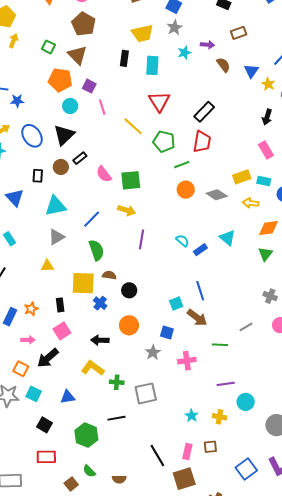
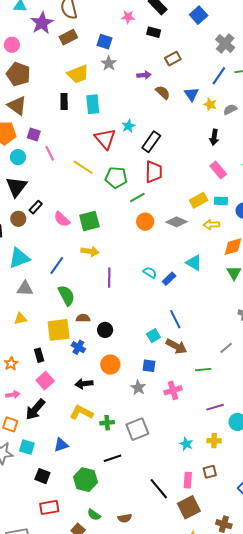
cyan star: (184, 53) -> (128, 126), moved
gray triangle: (56, 237) -> (25, 289), turned 42

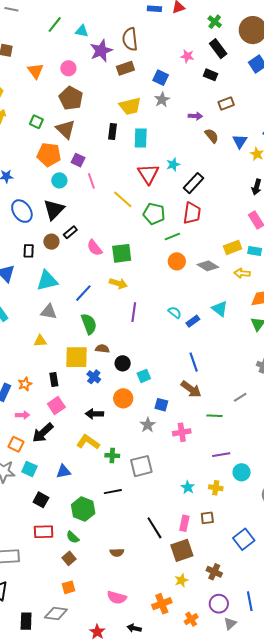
cyan square: (153, 336) -> (144, 376), moved
green semicircle: (94, 515) -> (73, 537), moved

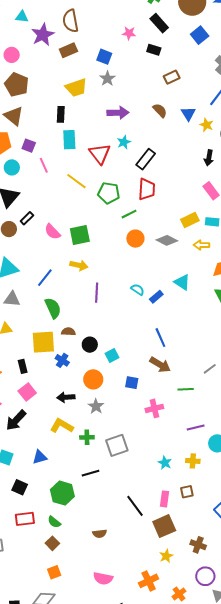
purple arrow: (195, 116) -> (118, 113), moved, size x1.5
cyan rectangle: (141, 138) -> (69, 140), moved
gray star: (148, 425) -> (96, 406), moved

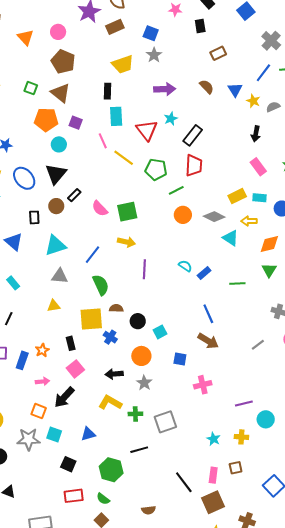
black rectangle: (154, 50) -> (200, 26), turned 64
pink line: (44, 165) -> (103, 141), moved
cyan triangle: (182, 282) -> (231, 238), moved
green line: (186, 389) -> (237, 284), moved

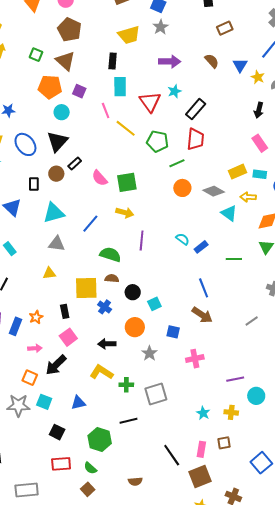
green semicircle: (101, 285) -> (110, 255), moved, turned -50
gray star: (144, 383) -> (149, 353), moved

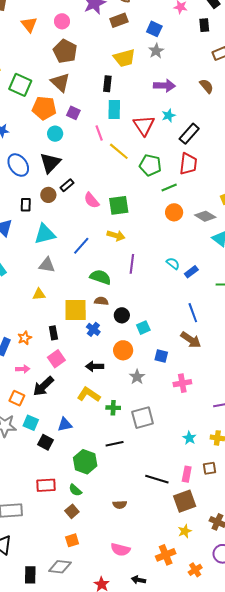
green square: (36, 55) -> (20, 85), moved, size x1.6
black square: (57, 432) -> (45, 442), moved
black line: (172, 455) -> (157, 479), turned -40

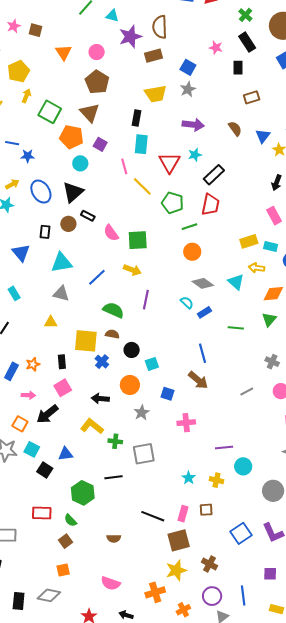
black rectangle: (67, 185) -> (88, 216), turned 64
gray diamond: (205, 216) -> (203, 283), moved
yellow star: (185, 531) -> (176, 570), size x1.5

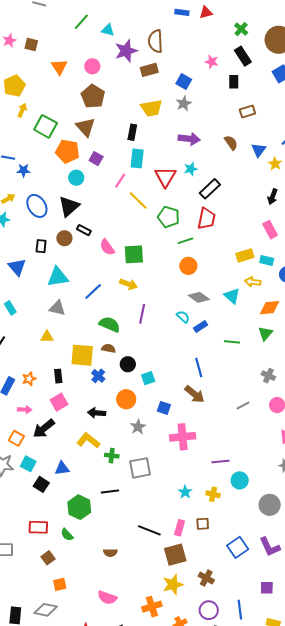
pink line: (124, 166) -> (120, 181), turned 49
pink cross: (186, 423) -> (183, 437), size x1.4
brown square: (65, 541) -> (48, 558), moved

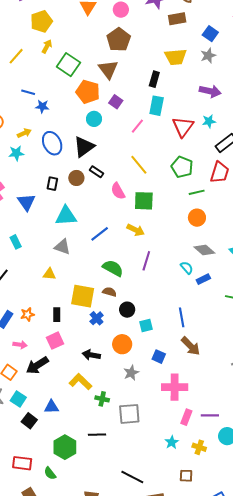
yellow line: (138, 201) -> (139, 165), moved
blue line: (199, 367) -> (182, 317), moved
pink rectangle: (179, 528) -> (186, 417), moved

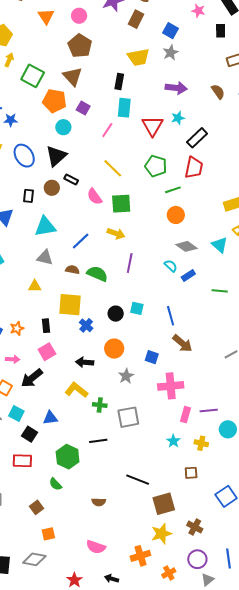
brown rectangle: (177, 19) -> (136, 19), turned -48
brown semicircle: (109, 292) -> (72, 270), moved
cyan square: (146, 325) -> (137, 308), moved, turned 32
red rectangle: (22, 463) -> (22, 461), moved

